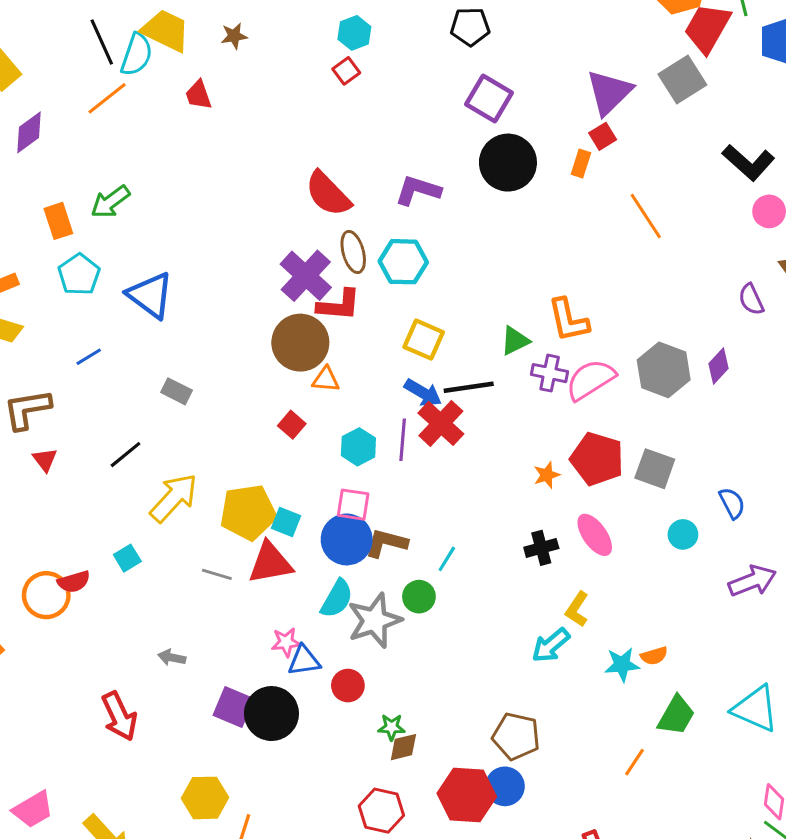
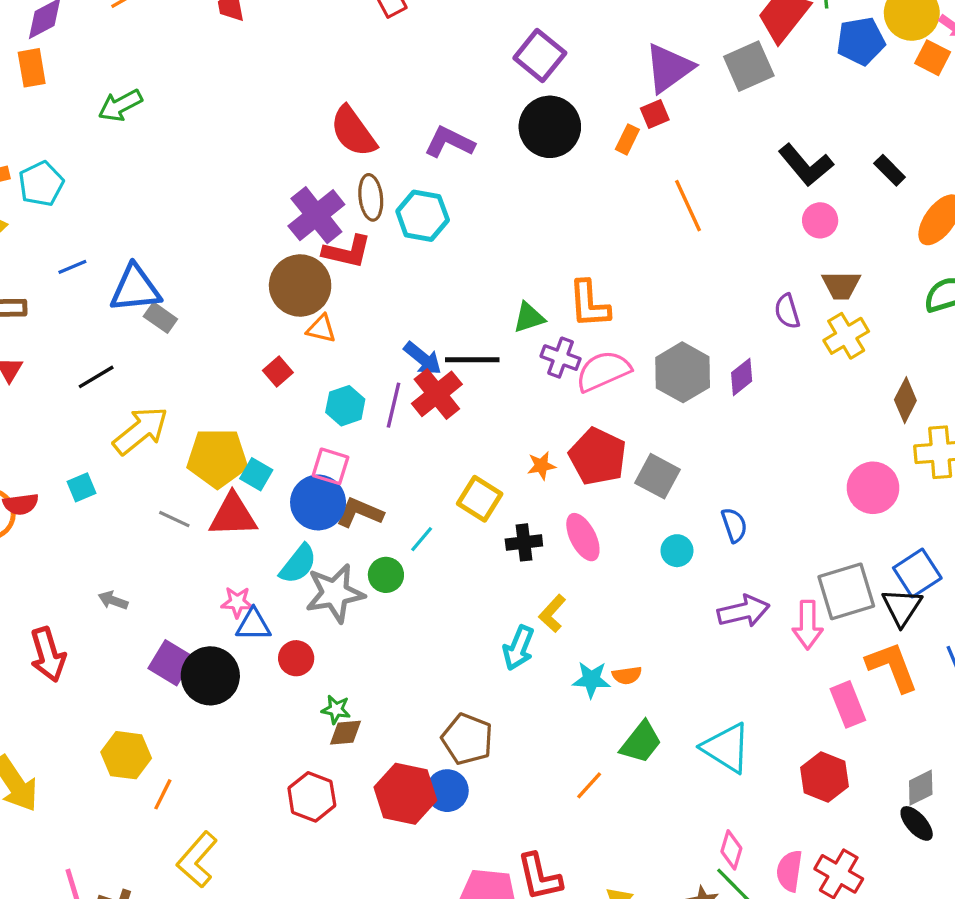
orange rectangle: (58, 221) -> (32, 68), moved
cyan pentagon: (79, 274) -> (41, 184), moved
blue triangle: (150, 295) -> (135, 289), moved, turned -51
yellow square: (424, 340) -> (480, 499), moved
cyan arrow: (551, 645) -> (519, 648), turned -36

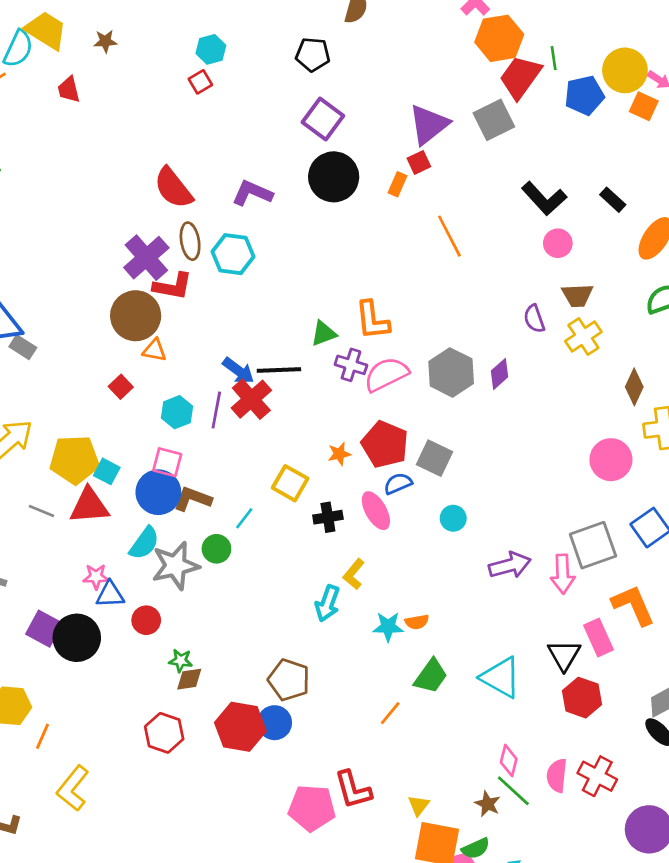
blue semicircle: (734, 525) -> (398, 484), moved, turned -92
black triangle: (902, 607) -> (564, 655), moved

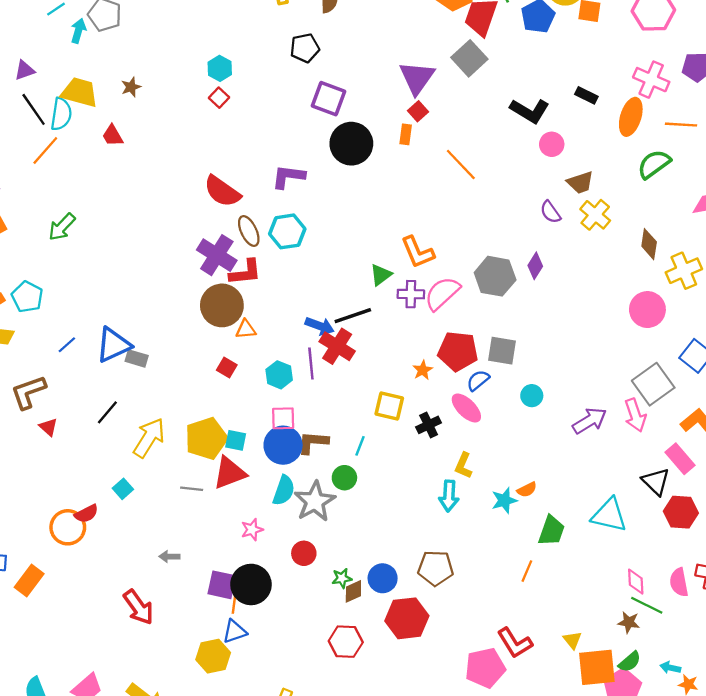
blue triangle: (110, 594) -> (235, 632), moved
blue circle: (275, 723) -> (383, 578), moved
orange line: (42, 736) -> (234, 602), moved

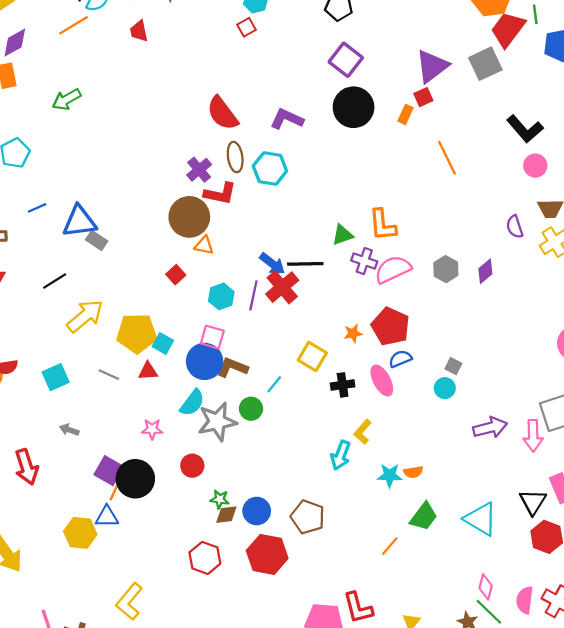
purple cross: (217, 255) -> (199, 170), size x0.7
gray hexagon: (495, 276) -> (446, 269), size x0.7
gray square: (502, 351) -> (453, 366), moved, size x0.6
red triangle: (230, 473) -> (148, 371), size x0.6
cyan square: (123, 489) -> (56, 377), moved, size x1.4

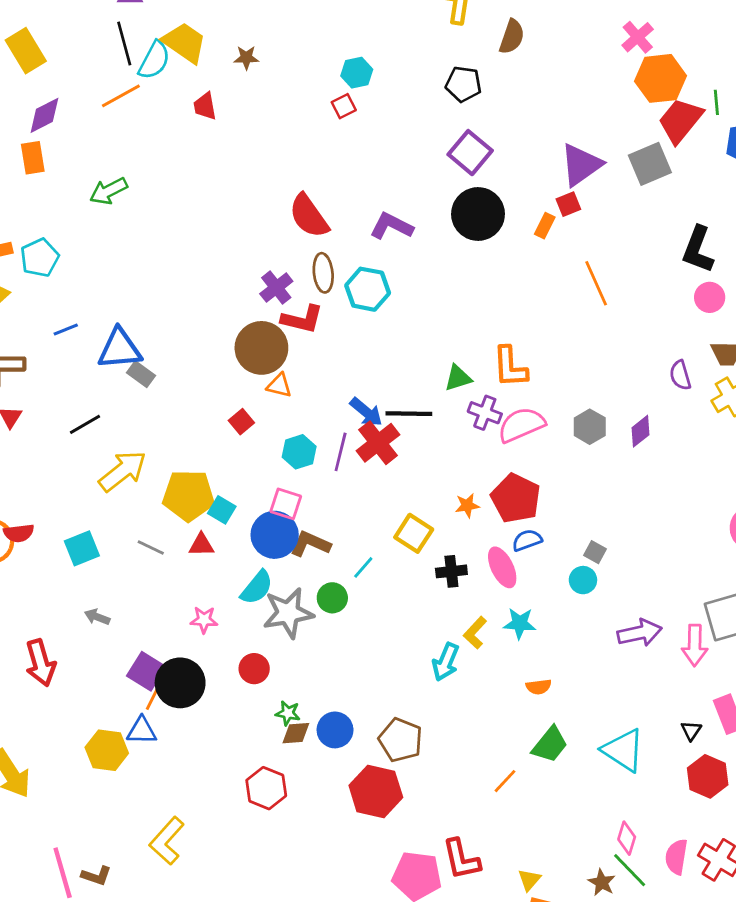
black L-shape: (525, 129) -> (698, 250), turned 60
cyan star: (390, 475) -> (520, 623), moved
black triangle: (533, 502) -> (691, 731), size x0.6
red hexagon: (267, 554) -> (376, 791), moved

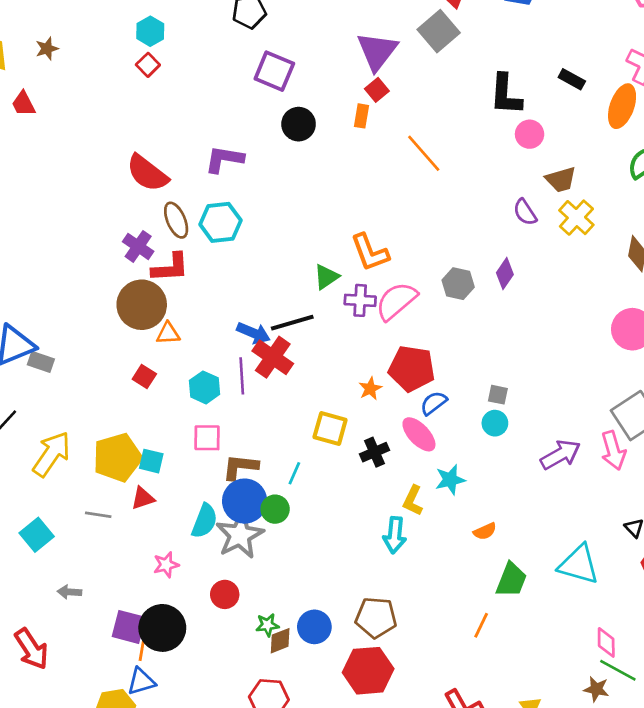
black circle: (478, 214) -> (299, 124), size x0.7
blue circle: (275, 535) -> (245, 501), moved

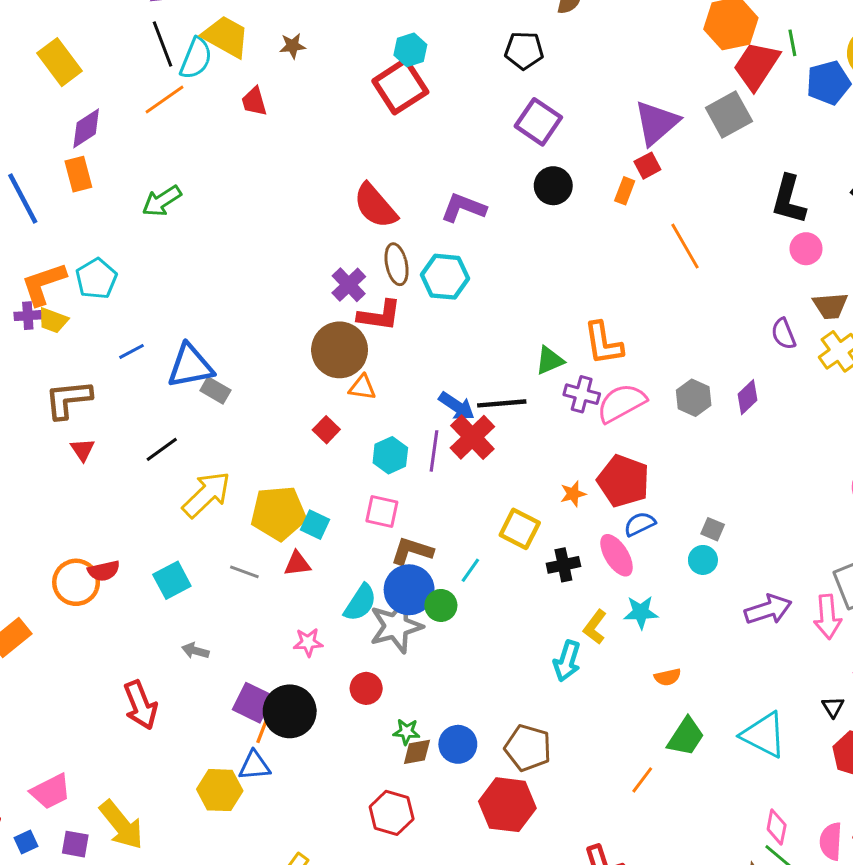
red square: (148, 65) -> (400, 86), size x2.0

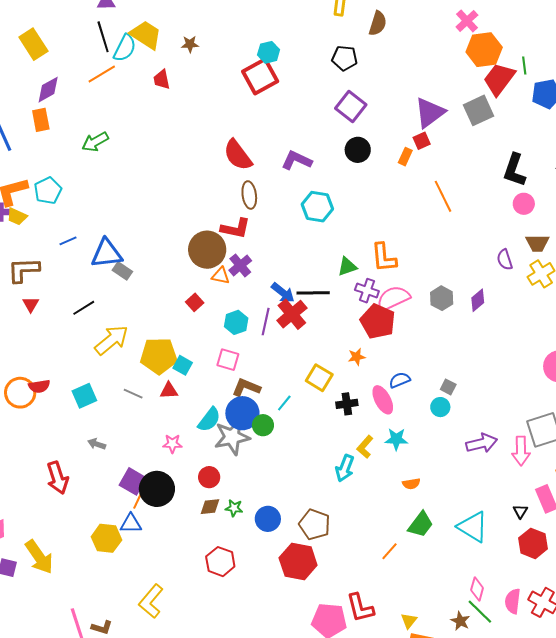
cyan hexagon: (445, 277) -> (317, 207), moved
purple cross: (349, 285) -> (240, 265), moved
red pentagon: (623, 481) -> (378, 321), moved
brown diamond: (417, 752) -> (210, 507), moved

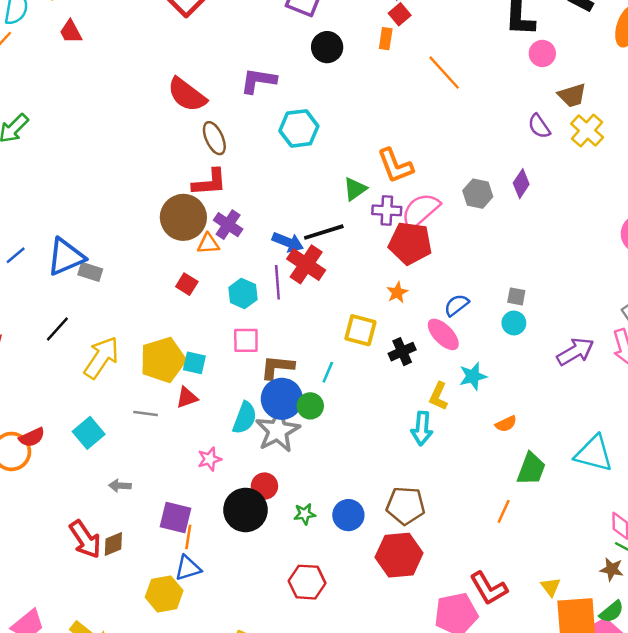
black circle: (157, 489) -> (245, 510), moved
brown diamond: (210, 507) -> (113, 544), moved

